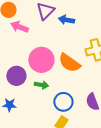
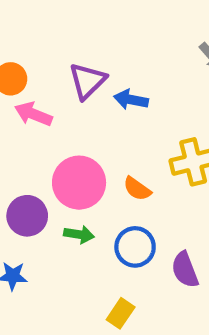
orange semicircle: (69, 63) -> (137, 189), size x0.6
blue circle: (63, 102) -> (135, 247), moved

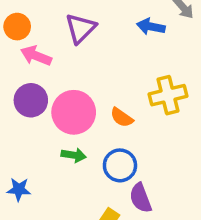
blue arrow: (131, 100) -> (151, 27), moved
purple circle: (27, 216) -> (31, 100), moved
purple semicircle: (185, 270) -> (141, 198), moved

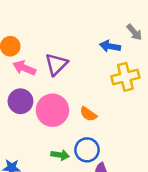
purple triangle: (81, 28) -> (56, 64), moved
yellow cross: (168, 95) -> (125, 77), moved
green arrow: (74, 155) -> (60, 155), moved

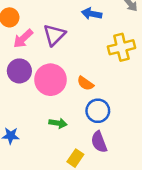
blue arrow: (110, 46) -> (92, 14), moved
pink arrow: (24, 68) -> (23, 39), turned -65
blue circle: (87, 150) -> (98, 111), moved

